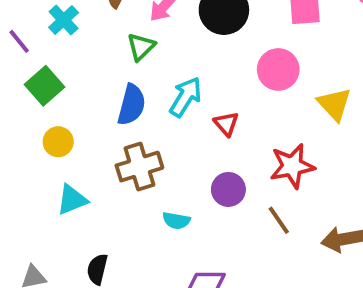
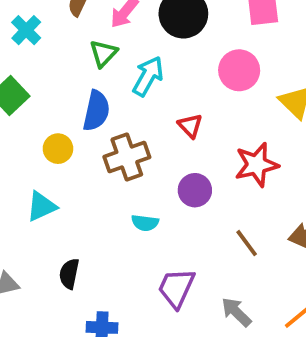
cyan arrow: (186, 97) -> (148, 76), moved
yellow circle: (58, 142) -> (58, 149), moved
brown cross: (139, 167) -> (127, 157), moved
brown line: (279, 220) -> (247, 243), moved

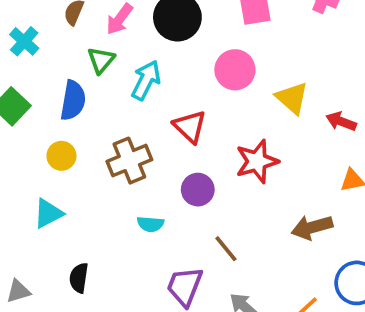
blue semicircle: (96, 111) -> (73, 100), moved
red triangle: (190, 126) -> (190, 127), size x1.4
brown line: (247, 243) -> (226, 249), moved

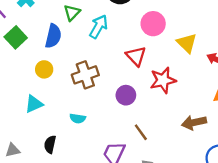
red triangle: (190, 127) -> (136, 56), moved
cyan semicircle: (150, 224) -> (78, 118), moved

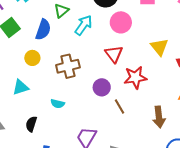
pink circle: (153, 24) -> (121, 22), moved
brown arrow: (194, 123) -> (159, 117), turned -90
brown line: (141, 132) -> (120, 107), moved

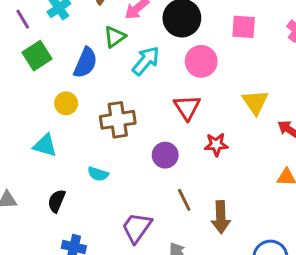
red star: (135, 77) -> (216, 144), size x0.7
cyan triangle: (21, 87) -> (45, 145), turned 30
brown line: (120, 107) -> (184, 200), moved
brown arrow: (159, 117) -> (221, 217), moved

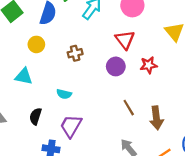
brown cross: (118, 120) -> (75, 53), size x0.6
purple circle: (165, 155) -> (116, 66), moved
purple trapezoid: (137, 228) -> (71, 126), moved

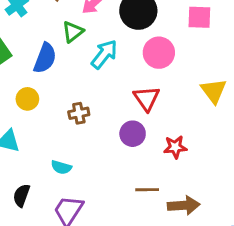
red star: (149, 65) -> (175, 147), moved
brown line: (129, 108) -> (147, 190), turned -63
brown arrow: (156, 118) -> (184, 205), turned -90

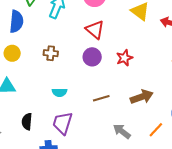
brown cross: (79, 113) -> (51, 53), turned 32
cyan semicircle: (61, 167) -> (59, 92), moved
brown line: (147, 190) -> (101, 98), moved

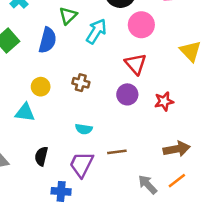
yellow circle: (12, 53) -> (41, 87), moved
brown line: (101, 98) -> (117, 152), moved
orange line: (156, 130) -> (177, 181), moved

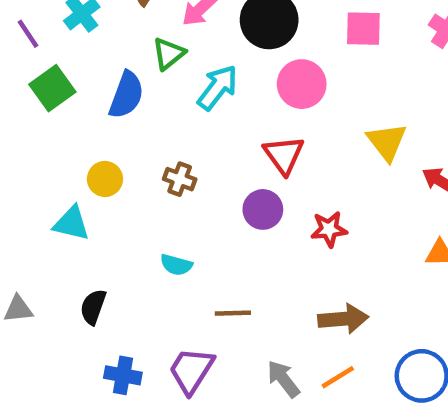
purple trapezoid: (82, 164) -> (191, 370), moved

